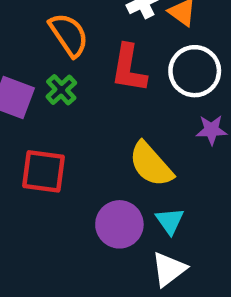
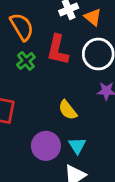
green cross: (61, 90) -> (26, 61), moved
yellow semicircle: (151, 164) -> (68, 110), size x0.7

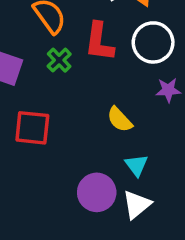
purple circle: (46, 146) -> (97, 192), moved

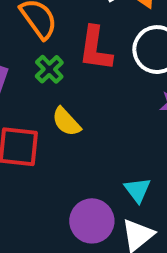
yellow semicircle: (120, 119) -> (66, 122), moved

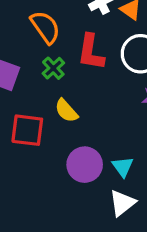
purple circle: (92, 221) -> (85, 165), moved

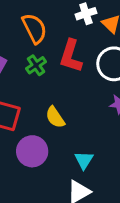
yellow semicircle: (66, 111) -> (55, 117), moved
purple circle: (85, 165) -> (32, 151), moved

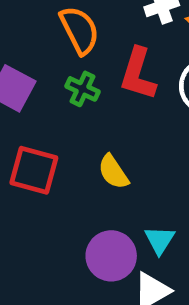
green cross: (36, 65) -> (82, 89), turned -30
purple circle: (32, 151) -> (111, 256), moved

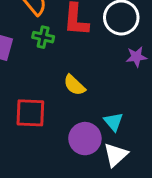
red square: (34, 170) -> (30, 113), moved

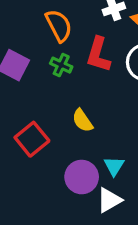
red square: (30, 113) -> (32, 139), turned 36

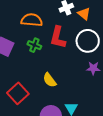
orange semicircle: (59, 26) -> (32, 20), turned -55

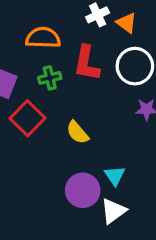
green cross: (34, 45) -> (50, 78), turned -32
red square: (18, 93) -> (28, 118), moved

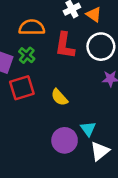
green cross: (50, 78) -> (27, 55), moved, turned -35
red square: (28, 118) -> (22, 88), turned 30
white triangle: (113, 211) -> (100, 151), moved

